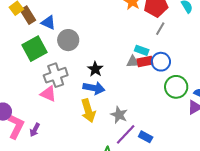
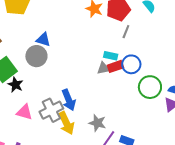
blue triangle: (48, 23) -> (43, 40), moved
black star: (95, 69) -> (15, 85), moved
gray cross: (56, 75) -> (51, 110), moved
blue arrow: (94, 88) -> (69, 100), turned 65

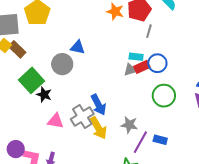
blue triangle: (43, 40) -> (78, 47), moved
green circle: (150, 87) -> (164, 96), moved

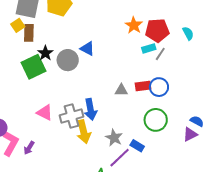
brown rectangle: (17, 49) -> (29, 33), turned 30
cyan rectangle: (136, 57) -> (149, 48), moved, turned -40
gray triangle: (130, 70) -> (121, 90), moved
black star: (44, 95) -> (45, 53), moved
blue rectangle: (160, 140) -> (137, 146), moved

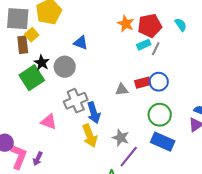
yellow square: (18, 25) -> (32, 35), moved
blue triangle: (87, 49) -> (81, 43), moved
gray cross: (72, 116) -> (76, 101), moved
blue rectangle: (137, 146) -> (163, 142), moved, size x1.6

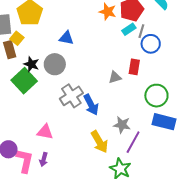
blue circle: (159, 82) -> (151, 44), moved
red rectangle: (143, 83) -> (134, 67), turned -56
pink triangle: (49, 122) -> (45, 132), moved
yellow arrow: (90, 136) -> (99, 142), moved

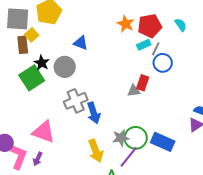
gray triangle: (115, 77) -> (134, 91), moved
green circle: (156, 96) -> (136, 138), moved
gray star: (122, 125) -> (121, 138), turned -30
pink triangle: (45, 132) -> (44, 132), size x1.4

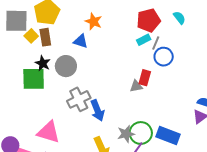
orange star: (126, 24) -> (93, 21), moved
brown rectangle: (23, 45) -> (45, 37), moved
green square: (32, 78) -> (34, 79), turned 35

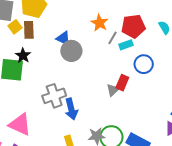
orange star: (93, 21) -> (99, 23), moved
gray line: (156, 43) -> (112, 38), moved
gray circle: (66, 66) -> (71, 51), moved
gray triangle: (136, 86) -> (113, 90), turned -40

